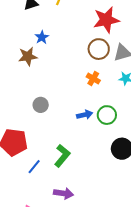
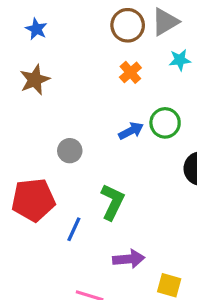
brown star: (28, 56) -> (35, 80), moved
orange cross: (93, 79) -> (130, 72), turned 32
gray circle: (41, 105) -> (70, 151), moved

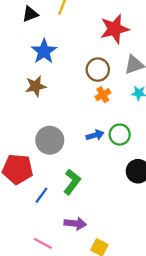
brown circle: (128, 25) -> (98, 70), moved
blue star: (36, 29) -> (44, 51), size x1.6
gray circle: (70, 151) -> (50, 140), size x1.6

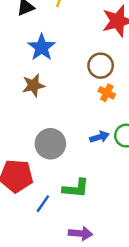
orange cross: (103, 95) -> (107, 93), turned -32
green L-shape: (72, 182) -> (76, 188), turned 60

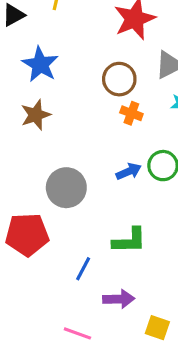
green L-shape: (76, 188) -> (129, 241), moved
blue line: (43, 204) -> (83, 269), moved

